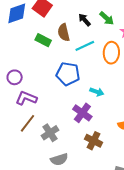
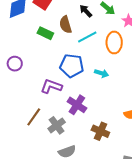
purple circle: (15, 77) -> (15, 64), moved
cyan arrow: (97, 92) -> (102, 73), moved
purple L-shape: (26, 98) -> (51, 86), moved
purple cross: (82, 113) -> (77, 105), moved

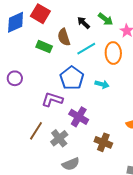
blue pentagon: (72, 66) -> (72, 78), turned 30

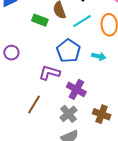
gray cross: (59, 138) -> (68, 114), moved

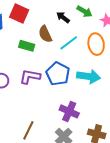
cyan arrow: (99, 56) -> (89, 76), size x1.6
purple L-shape: (49, 73) -> (30, 77), moved

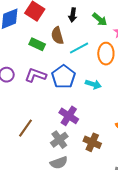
black arrow: (63, 17) -> (73, 15), moved, turned -128
cyan arrow: (89, 76) -> (93, 84), size x0.7

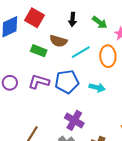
brown semicircle: (57, 36) -> (58, 41), turned -54
blue pentagon: (64, 77) -> (67, 82), turned 30

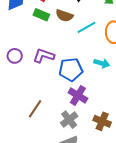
green rectangle: (39, 51) -> (41, 15), moved
blue pentagon: (67, 82) -> (71, 70), moved

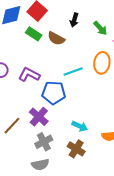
cyan line: (86, 27) -> (73, 71), moved
cyan arrow: (102, 63) -> (80, 126), moved
purple cross: (78, 95) -> (39, 117), moved

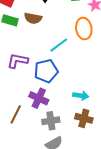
gray cross: (44, 142) -> (51, 121), turned 36

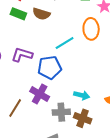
gray cross: (51, 121) -> (61, 112), moved

